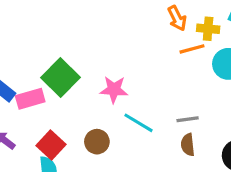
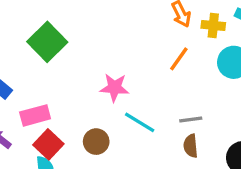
orange line: (192, 49) -> (179, 59), moved, turned -40
green square: (61, 77) -> (47, 42), moved
pink rectangle: (30, 99) -> (35, 115), moved

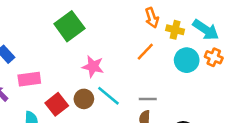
green square: (47, 42) -> (69, 26), moved
brown circle: (96, 142) -> (84, 99), moved
red square: (48, 144) -> (57, 104), moved

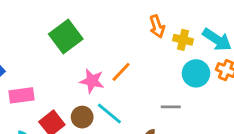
orange line: (145, 52) -> (121, 72), moved
gray line: (148, 99) -> (171, 107), moved

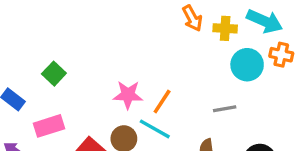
green square: (66, 36) -> (54, 74), moved, size x0.6
orange line: (121, 72) -> (162, 101), moved

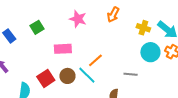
orange arrow: (192, 18) -> (113, 15), moved, turned 42
pink star: (128, 95) -> (78, 19), moved
pink rectangle: (49, 126) -> (63, 49), moved

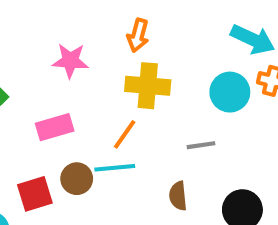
yellow cross: (143, 28) -> (148, 86), moved, size x1.5
cyan line: (87, 75) -> (115, 168), turned -36
red square: (46, 78) -> (35, 194), turned 30

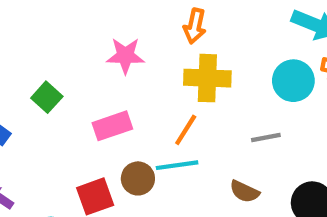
brown semicircle: (178, 196) -> (244, 191), turned -56

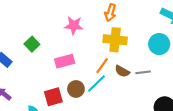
cyan line: (177, 165) -> (97, 84), turned -40
brown semicircle: (244, 191) -> (122, 71), moved

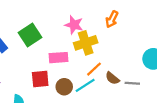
yellow cross: (115, 40) -> (86, 43), moved, turned -35
green square: (32, 44) -> (30, 35), size x1.5
red square: (53, 97) -> (40, 79), moved

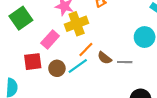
pink rectangle: (58, 58) -> (50, 39), turned -42

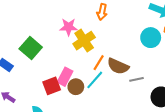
pink rectangle: (50, 39) -> (65, 77), moved
brown semicircle: (105, 58) -> (118, 66), size x1.5
gray line: (125, 62) -> (137, 79), moved

